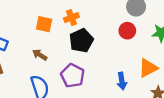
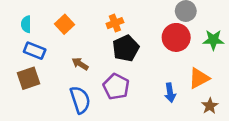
orange square: (44, 24) -> (65, 24), moved, turned 35
red circle: (127, 31) -> (176, 37), size x1.5

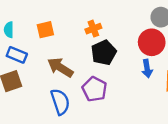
orange square: (65, 24) -> (45, 30), turned 30
brown arrow: (80, 64) -> (60, 67), size x1.6
blue arrow: (170, 93) -> (147, 69), moved

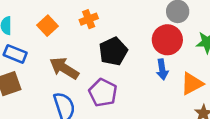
orange cross: (93, 29) -> (89, 19), moved
orange square: (45, 30) -> (47, 26), turned -30

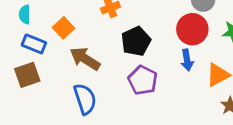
orange square: (47, 26) -> (63, 28), moved
purple pentagon: (103, 93) -> (143, 80), moved

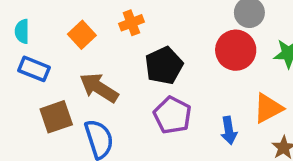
orange square: (63, 28) -> (82, 35), moved
blue arrow: (187, 60) -> (229, 130), moved
brown square: (27, 75) -> (56, 117), moved

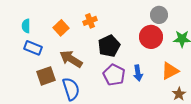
blue arrow: (229, 130) -> (138, 73), moved

